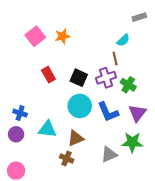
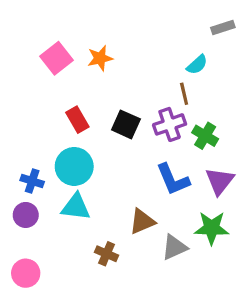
cyan circle: (80, 106) -> (74, 166), moved
brown triangle: (76, 138) -> (142, 221), moved

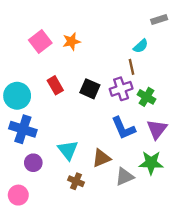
cyan circle: (74, 166) -> (17, 96), moved
blue cross: (32, 181) -> (23, 129), size x1.6
cyan triangle: (76, 207) -> (68, 150), moved, turned 45
purple circle: (26, 215) -> (33, 163), moved

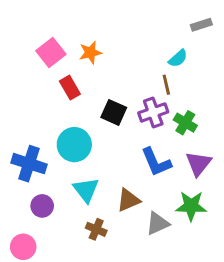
red rectangle: (55, 85) -> (70, 88), moved
cyan circle: (17, 96) -> (74, 145), moved

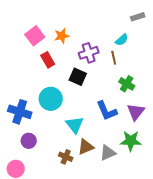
purple cross: (153, 112) -> (89, 53), moved
cyan triangle: (86, 190) -> (75, 125), moved
brown triangle: (128, 200) -> (86, 147), moved

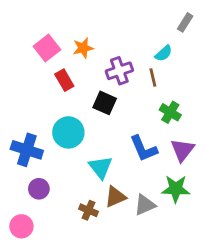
gray rectangle: (138, 17) -> (185, 22), turned -40

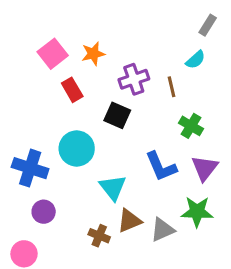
cyan semicircle: (164, 53) -> (196, 60), moved

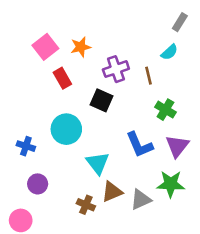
blue cross: (30, 168) -> (26, 146), size x0.6

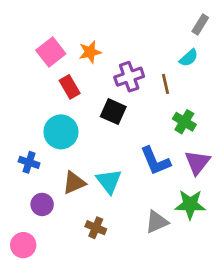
cyan circle: (66, 129) -> (61, 132), moved
brown triangle: (112, 192) -> (74, 183), moved

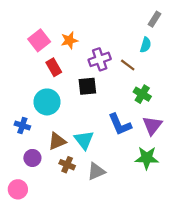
cyan semicircle: (189, 58) -> (146, 45), turned -32
brown line: (165, 84) -> (128, 65), turned -40
black square: (113, 112) -> (87, 86), turned -30
gray triangle: (157, 222) -> (96, 171), moved
brown cross: (96, 228) -> (67, 165), moved

